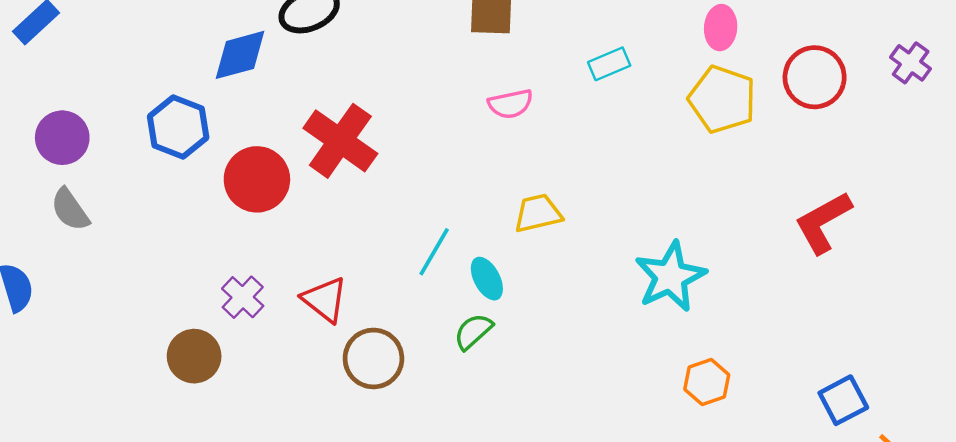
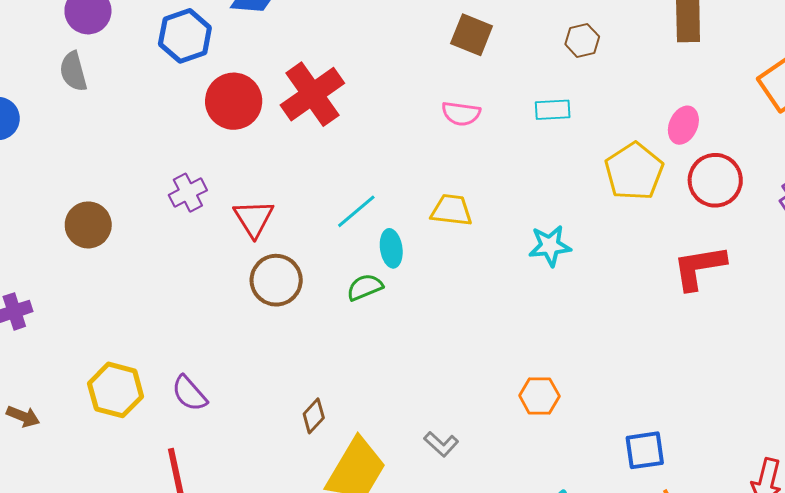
pink ellipse: (721, 28) -> (683, 125), moved
red L-shape: (823, 222) -> (699, 267), moved
cyan star: (670, 277) -> (550, 246), moved, size x0.7
brown circle: (194, 356) -> (88, 225), moved

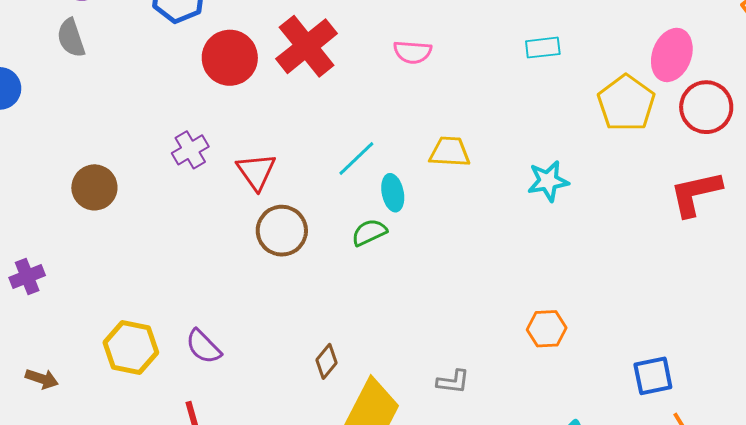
pink semicircle: (461, 114) -> (413, 52), moved
pink ellipse: (683, 125) -> (672, 55), size x1.4
gray L-shape: (441, 444) -> (453, 382), turned -32

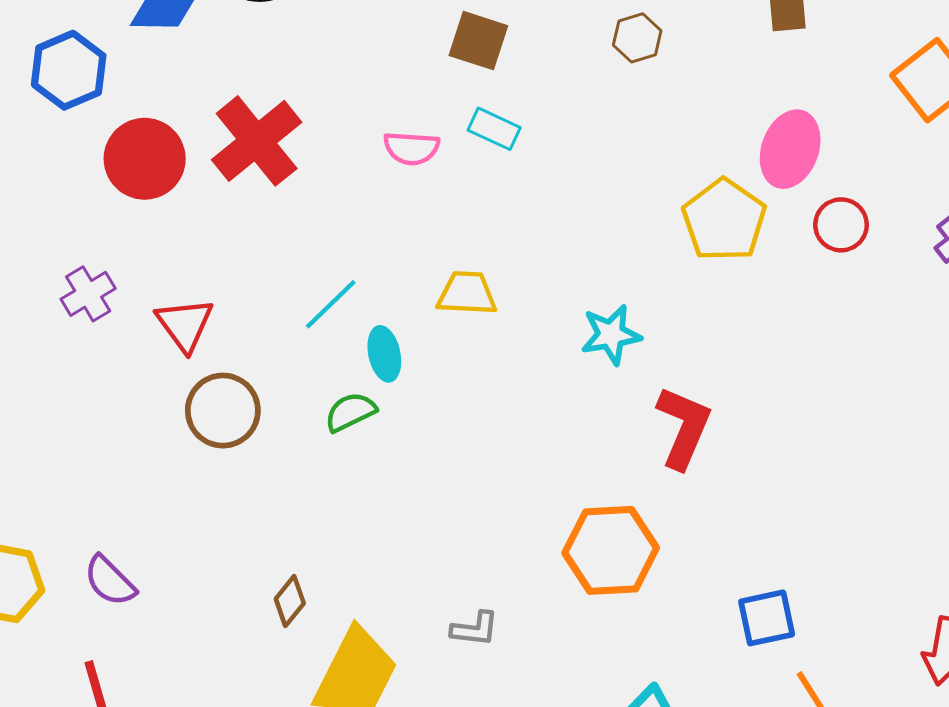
cyan rectangle: (543, 48) -> (494, 129), moved, turned 32
red circle: (706, 107) -> (841, 225), size x0.7
red L-shape: (696, 193) -> (684, 427), moved, turned 126
orange hexagon: (547, 329) -> (611, 550), size x1.6

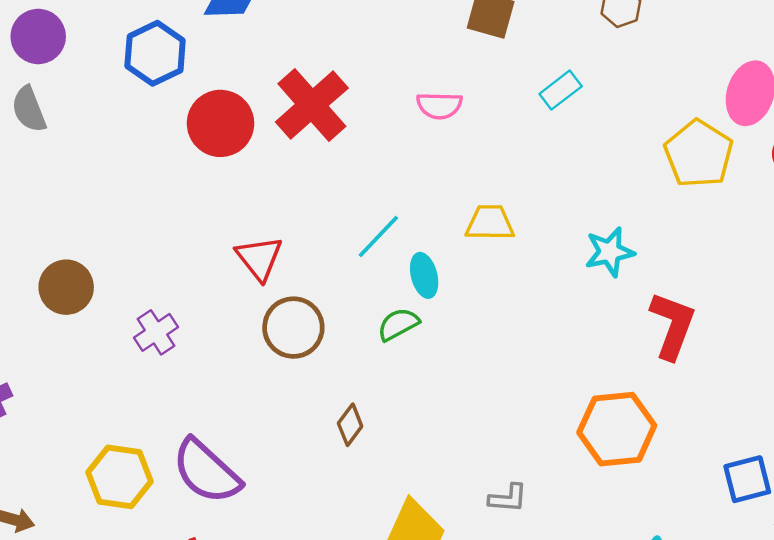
cyan rectangle: (494, 129) -> (561, 90), moved, turned -60
purple cross: (88, 294) -> (156, 332), moved
purple semicircle: (110, 581) -> (206, 471), size x1.6
brown diamond: (290, 601) -> (350, 425), moved

